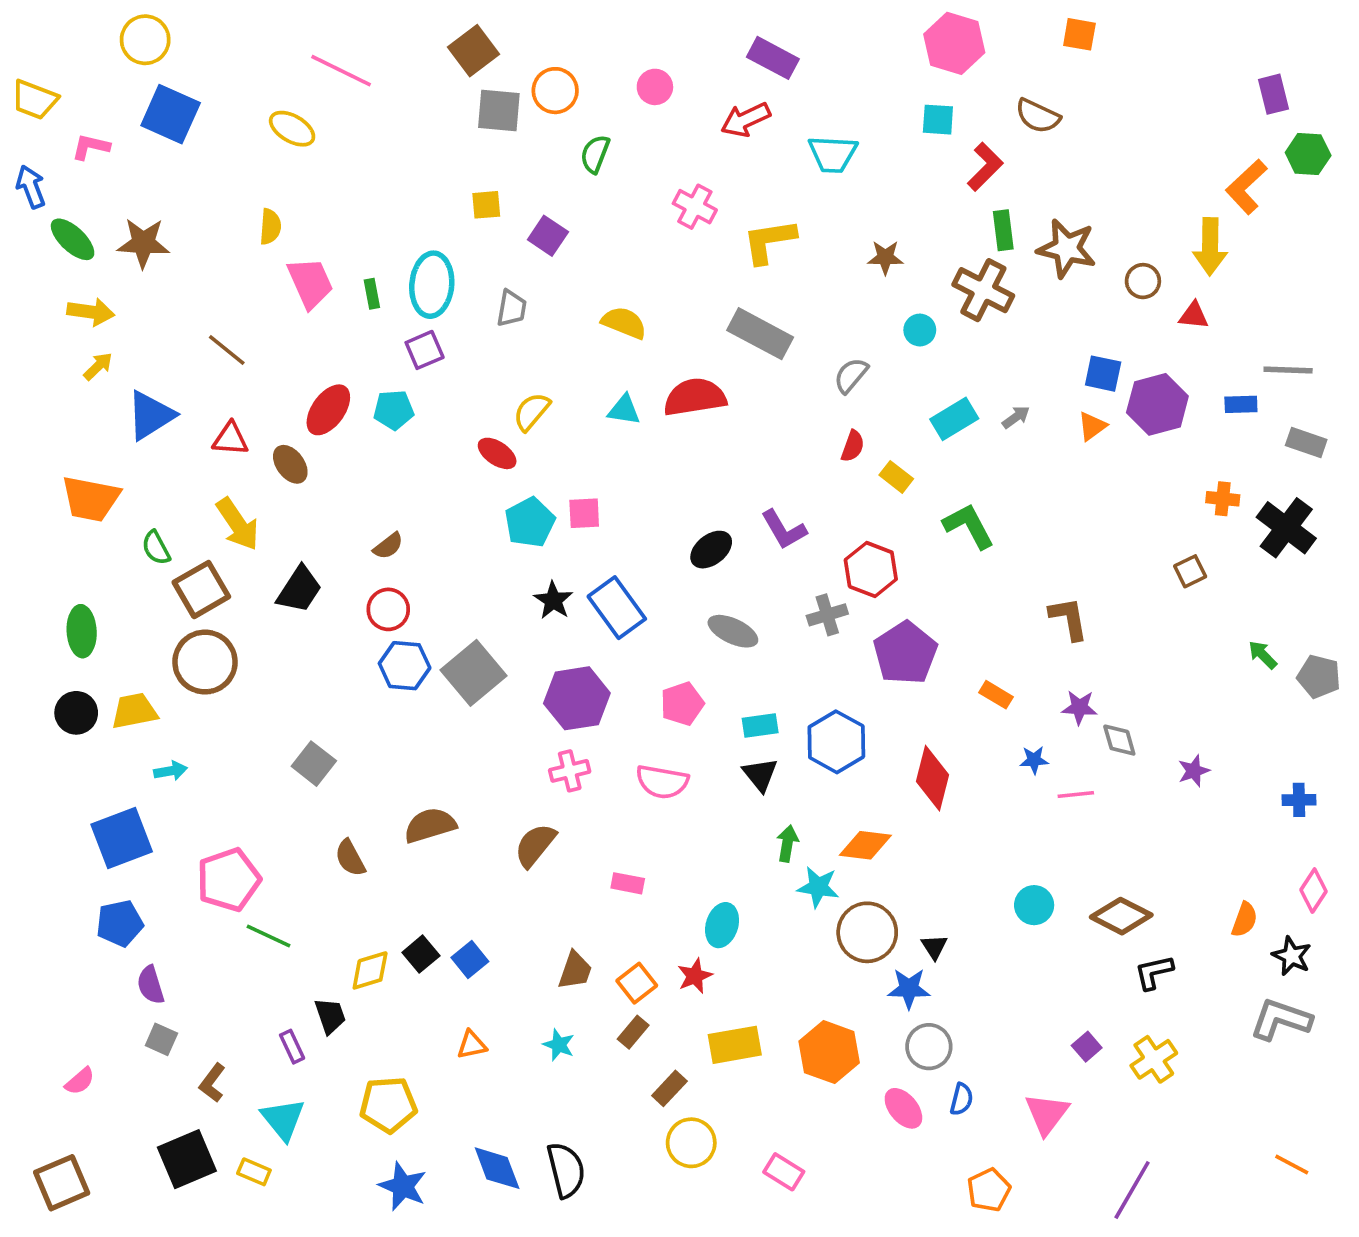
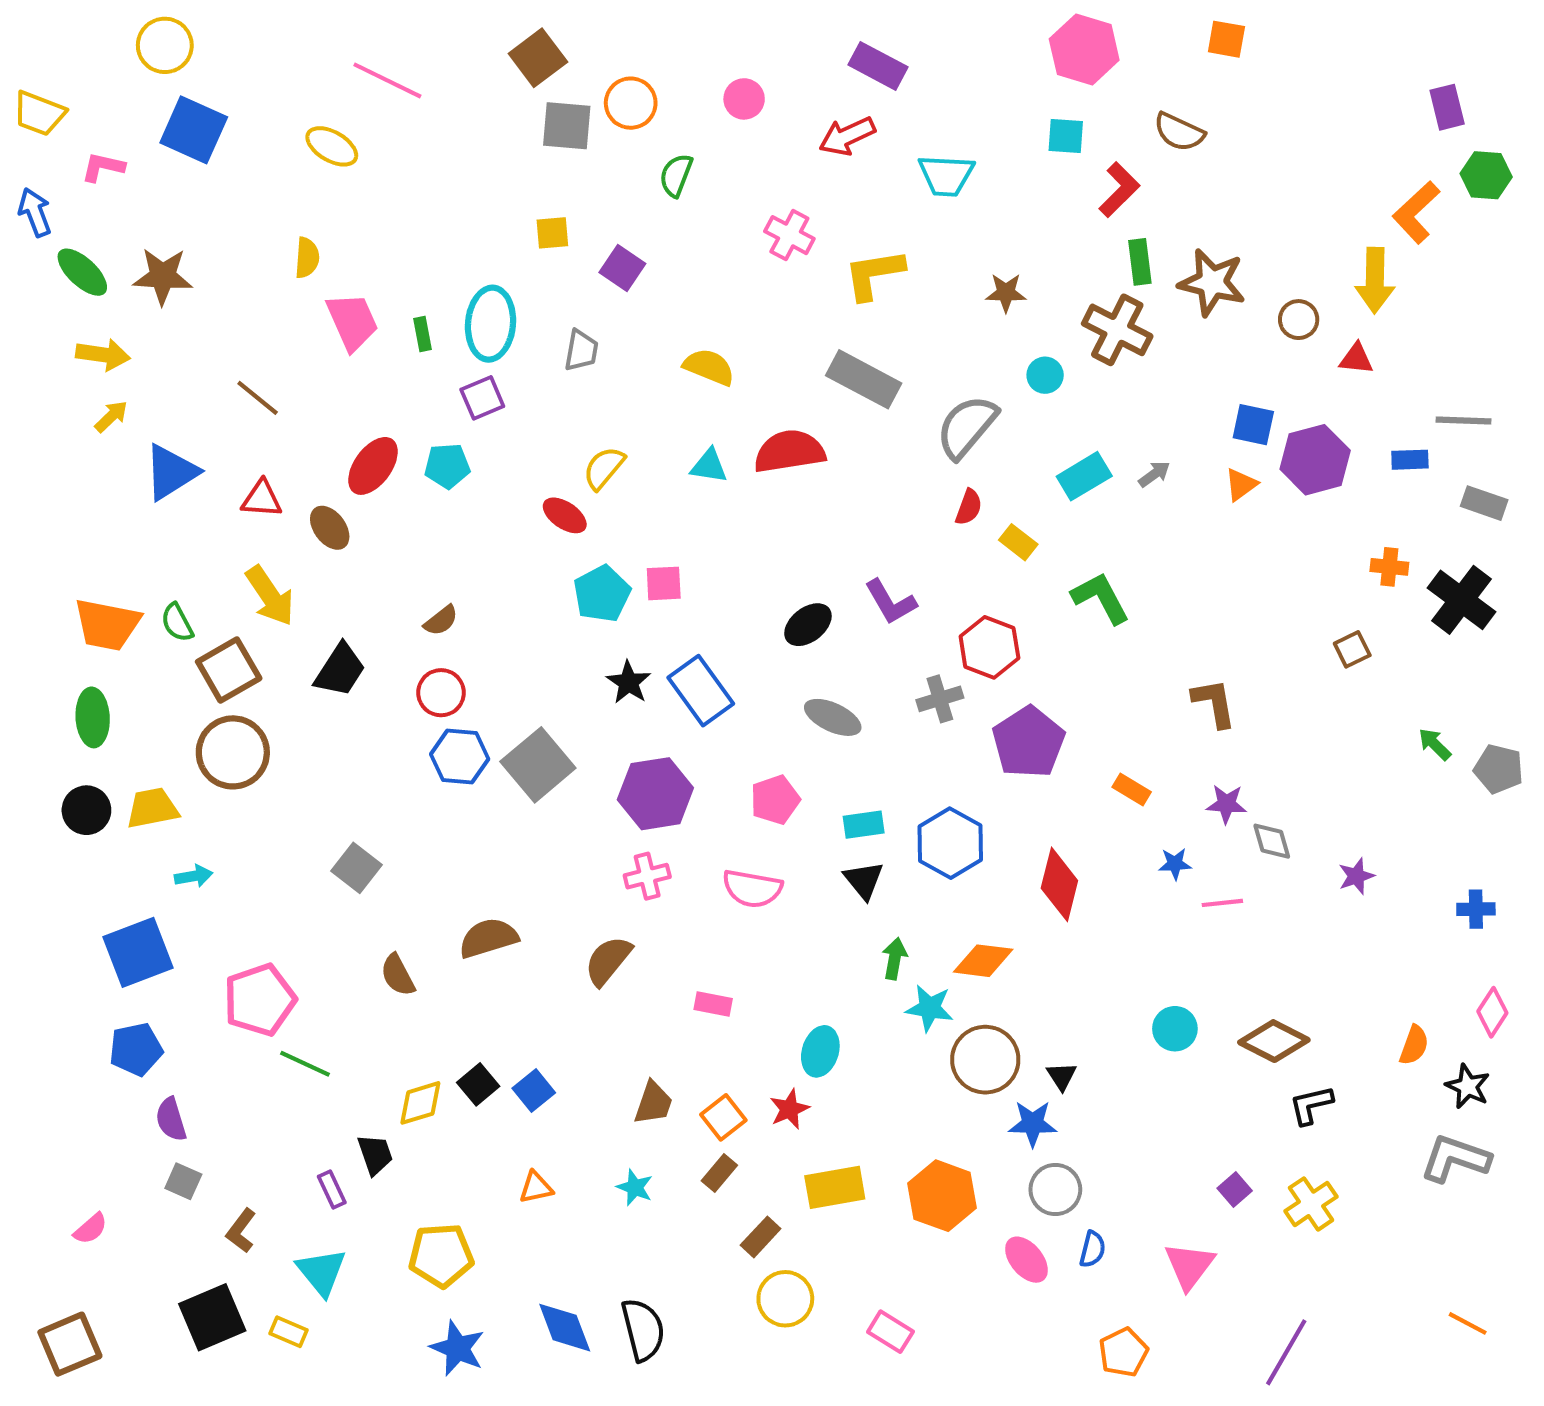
gray semicircle: (851, 375) -> (967, 427), size x1.6
orange trapezoid: (91, 499) -> (107, 625), moved

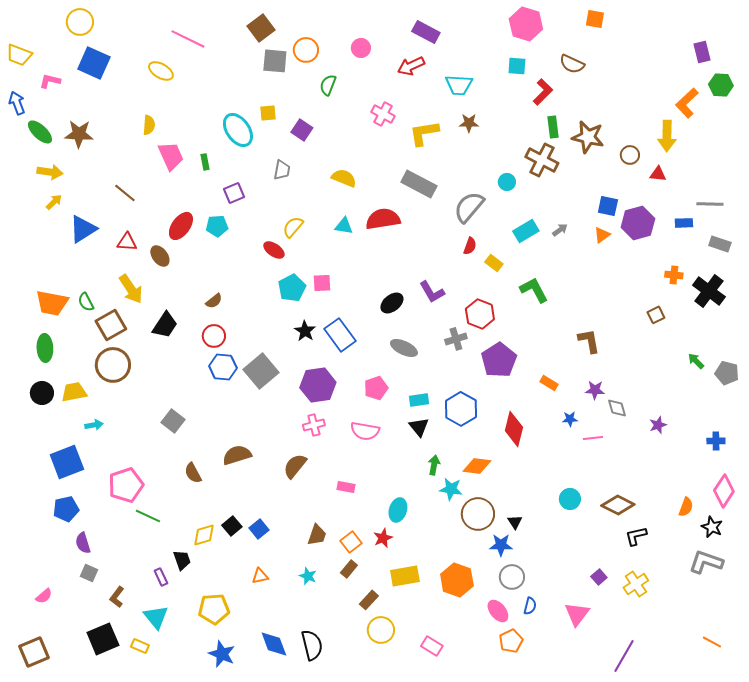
brown star: (1006, 293) -> (469, 123), moved
cyan ellipse: (491, 324) -> (238, 130), moved, turned -40
pink diamond: (1492, 1012) -> (724, 491), size x1.4
orange pentagon: (1123, 1352) -> (511, 641), moved

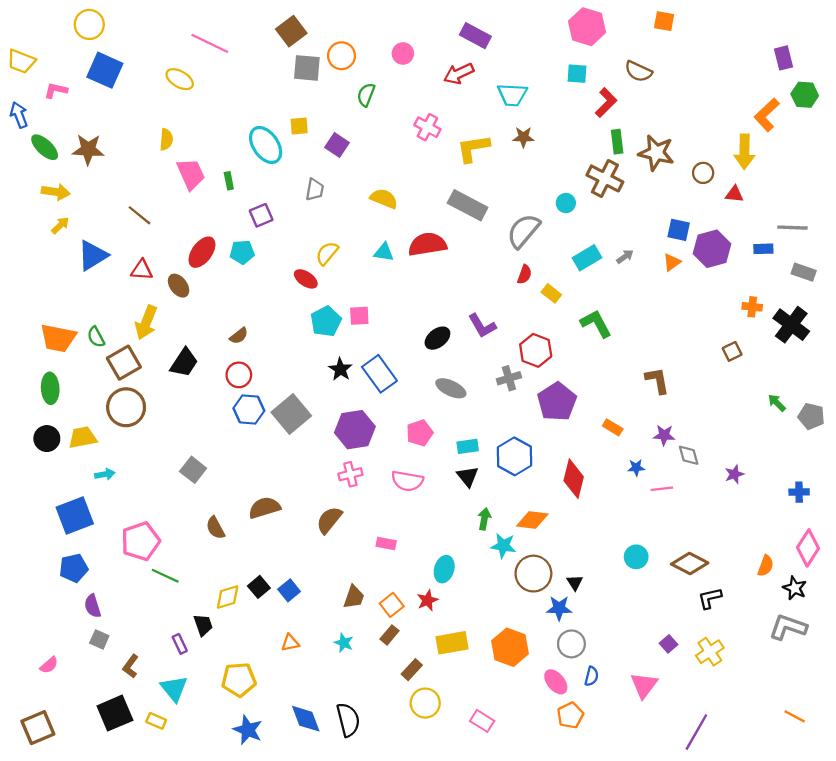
yellow arrow: (131, 289) -> (146, 322), turned 56

